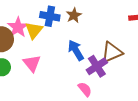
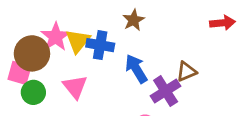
blue cross: (50, 16) -> (100, 45), moved
brown triangle: (112, 52) -> (186, 72), size x0.7

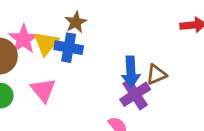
brown star: (134, 20) -> (76, 22), moved
blue arrow: (136, 69) -> (131, 72), moved, turned -152

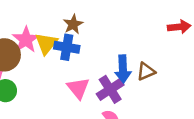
pink triangle: (43, 90) -> (78, 88), moved
purple cross: (135, 94) -> (110, 89), moved

